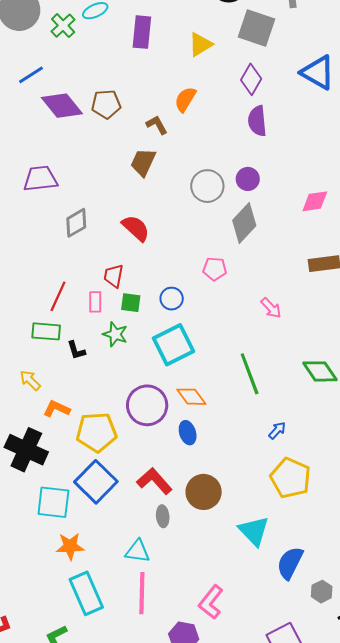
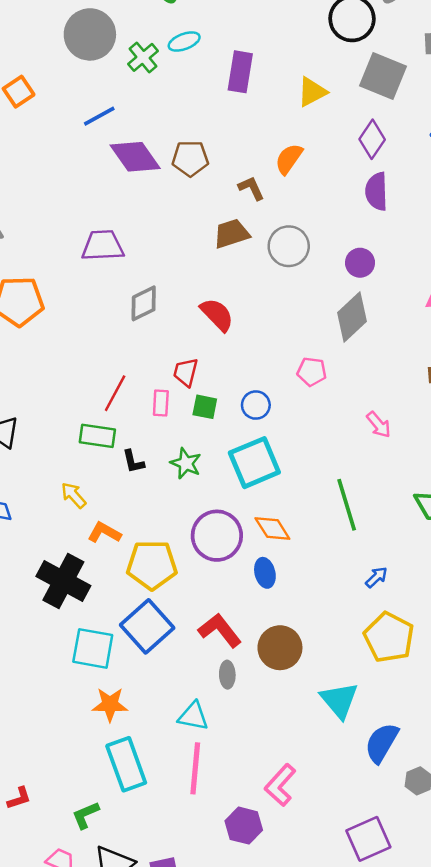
brown trapezoid: (143, 162) -> (231, 234), turned 44
gray circle: (207, 186) -> (289, 246), moved
green star: (115, 334) -> (186, 463), moved

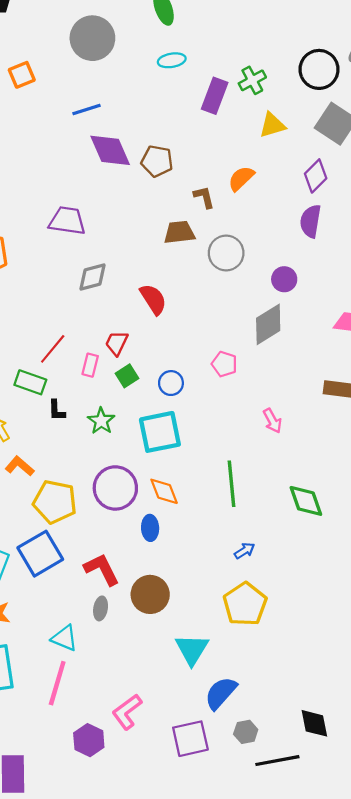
green cross: (143, 57) -> (252, 80), moved
green square: (205, 407) -> (127, 376), turned 35
purple square: (368, 839) -> (190, 739), moved

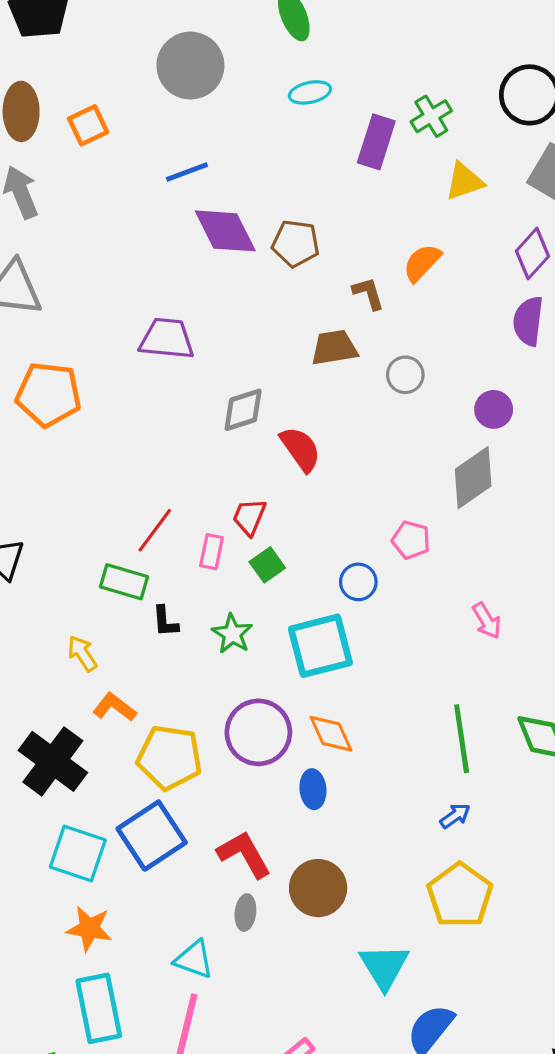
gray circle: (226, 253) -> (405, 375), size x0.7
gray diamond: (92, 277) -> (243, 410), moved
blue circle: (171, 383) -> (358, 582), moved
green line: (231, 484) -> (462, 739), moved

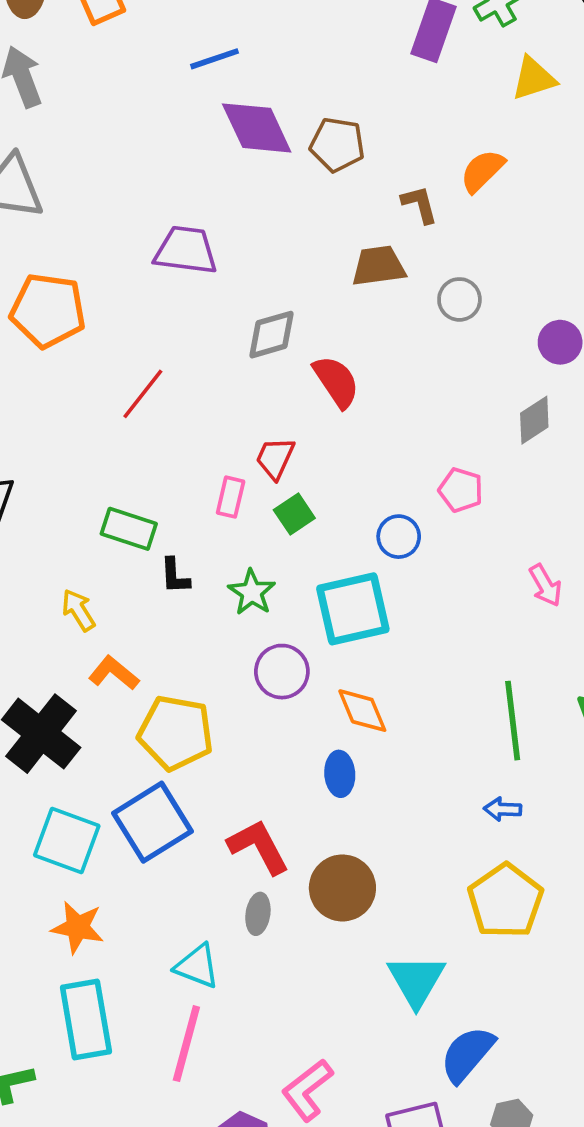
gray diamond: (473, 478) -> (534, 420), size x0.7
red line: (155, 530) -> (143, 394), moved
purple circle: (258, 732) -> (282, 672), moved, size x0.7
blue arrow: (455, 816) -> (503, 809), turned -144

